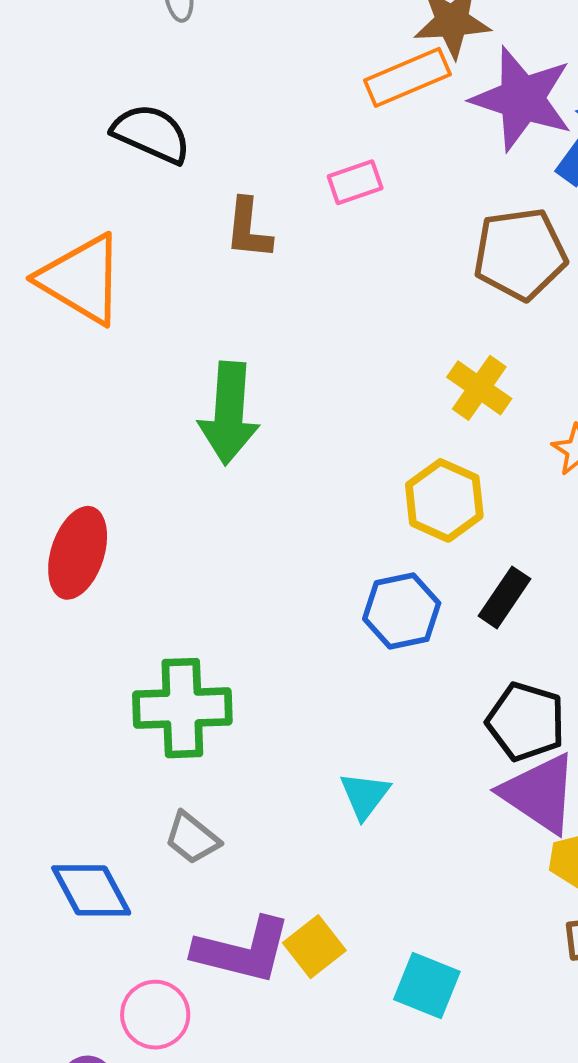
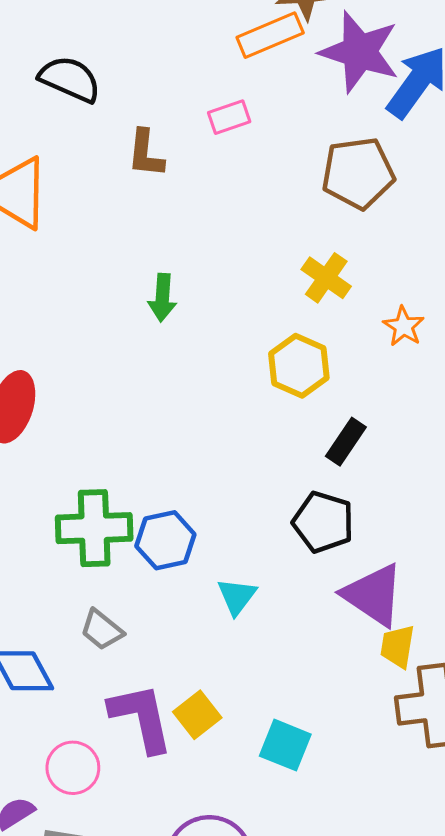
green arrow: (229, 413) -> (162, 298), moved, size x0.6
blue hexagon: (402, 611) -> (165, 540), moved
black pentagon: (526, 722) -> (323, 522), moved
purple L-shape: (243, 951) -> (141, 718), turned -116

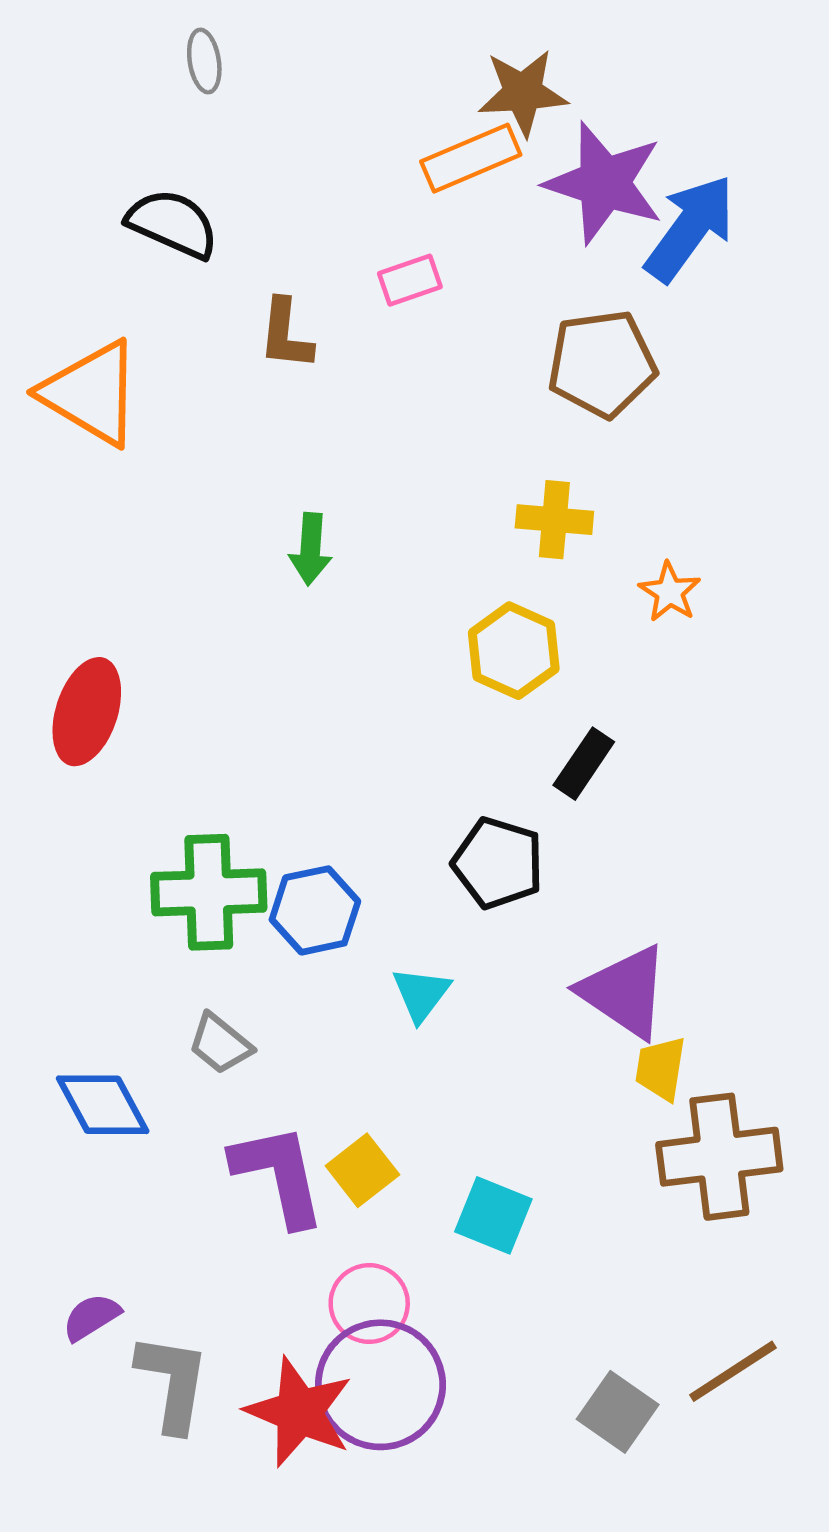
yellow cross: (326, 278) -> (554, 520), turned -30
black pentagon: (323, 522) -> (498, 863), moved
pink circle: (73, 768) -> (369, 1304), moved

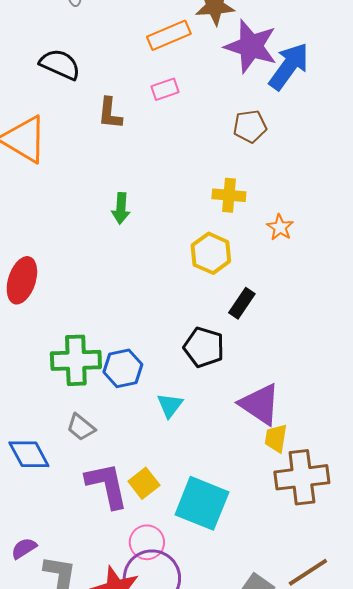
orange rectangle: (471, 158) -> (169, 35), moved
brown pentagon: (602, 364) -> (250, 126), size x0.7
cyan square: (493, 1215) -> (202, 503), size x1.6

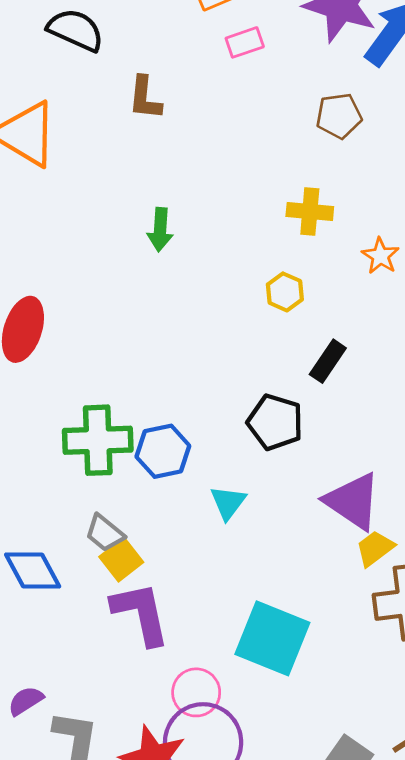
pink rectangle: (165, 89) -> (245, 42), moved
yellow hexagon: (211, 253) -> (285, 292), size x0.7
yellow trapezoid: (276, 438) -> (375, 548), turned 44
yellow square: (144, 483) -> (121, 559), moved

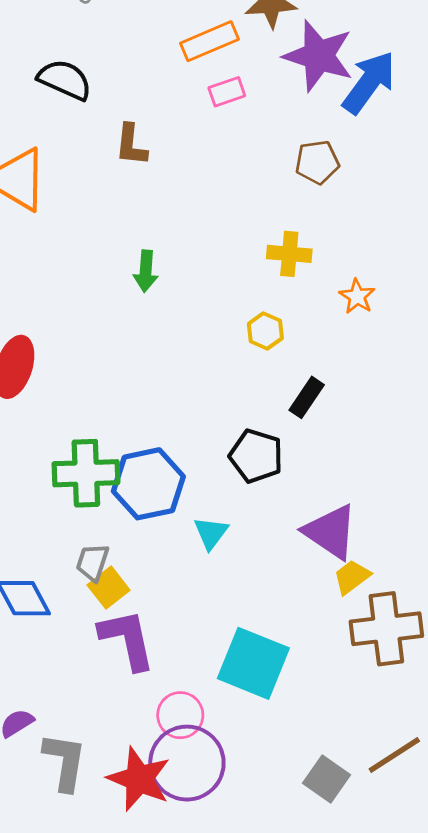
blue hexagon: (163, 451) -> (148, 484), size x1.4
gray trapezoid: (105, 533) -> (93, 562), turned 69

